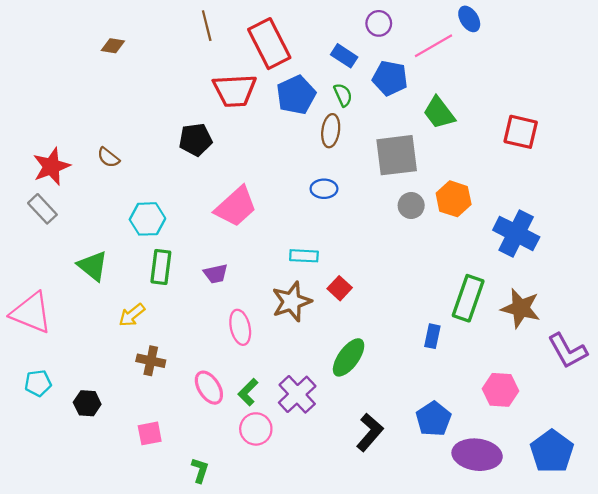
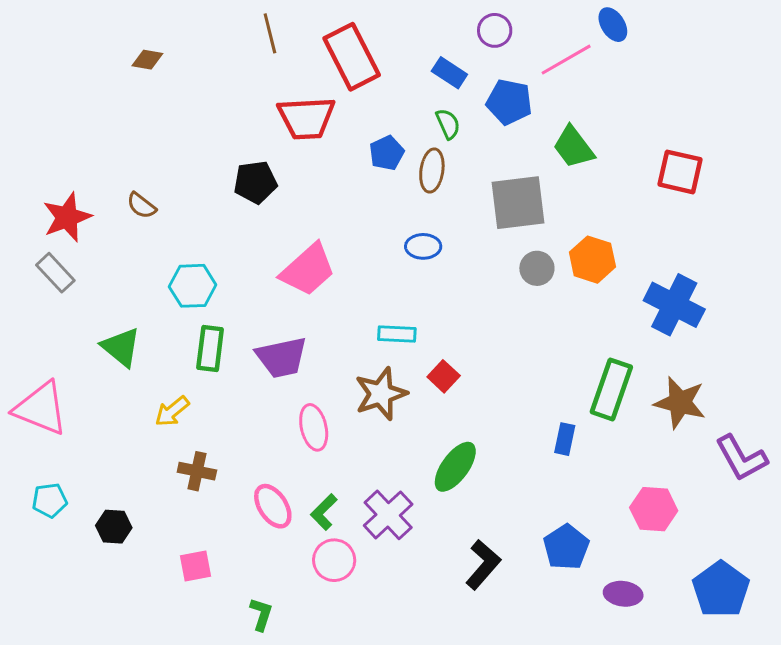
blue pentagon: (296, 95) -> (387, 153), moved, size x0.7
purple trapezoid: (216, 274) -> (282, 357), size x1.6
purple ellipse: (477, 455) -> (623, 594), size x0.6

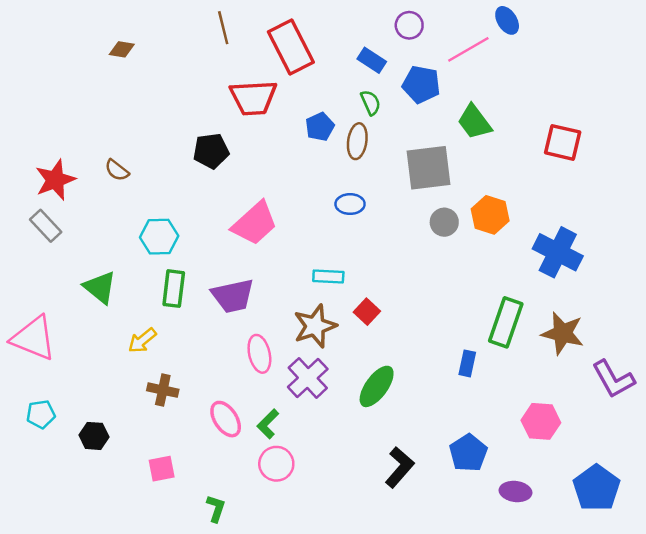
purple cross: (388, 515) -> (308, 378), moved

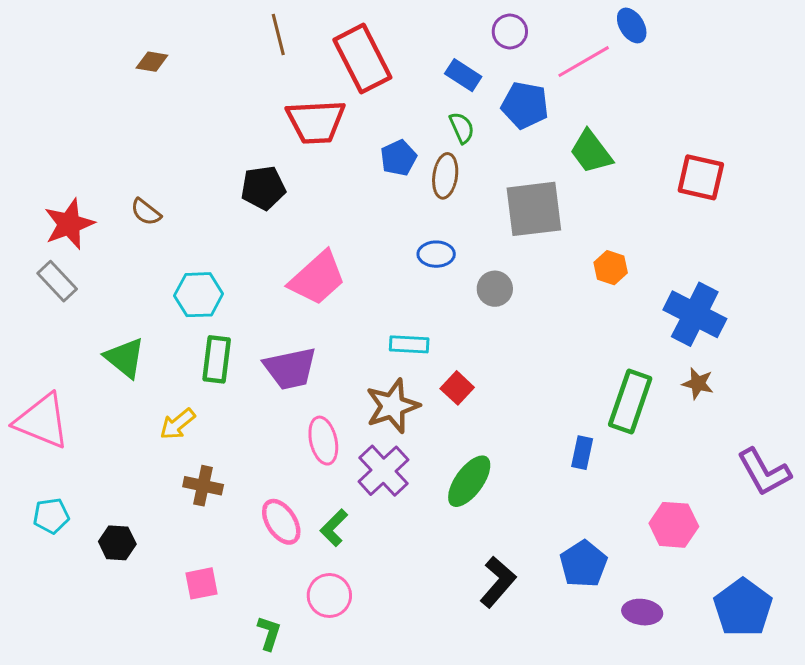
orange hexagon: (490, 215) -> (611, 268), size x0.7
gray circle: (444, 222) -> (495, 289), moved
brown star: (563, 333) -> (698, 383), moved, size x0.6
pink circle: (276, 464) -> (329, 595), moved

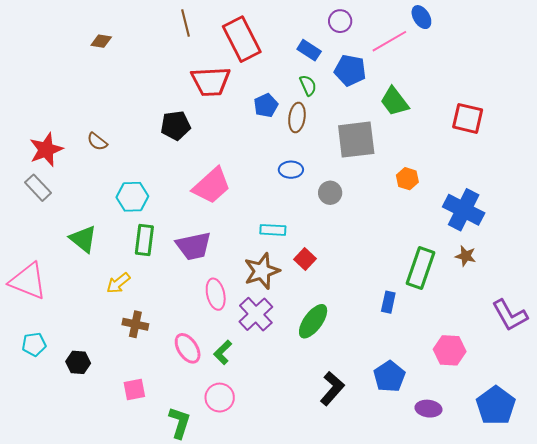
green L-shape: (269, 633) -> (180, 423), size x1.4

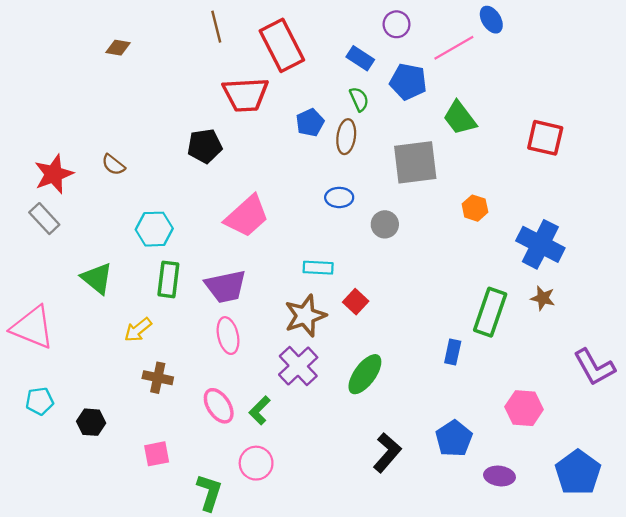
pink ellipse: (216, 294) -> (228, 336), moved

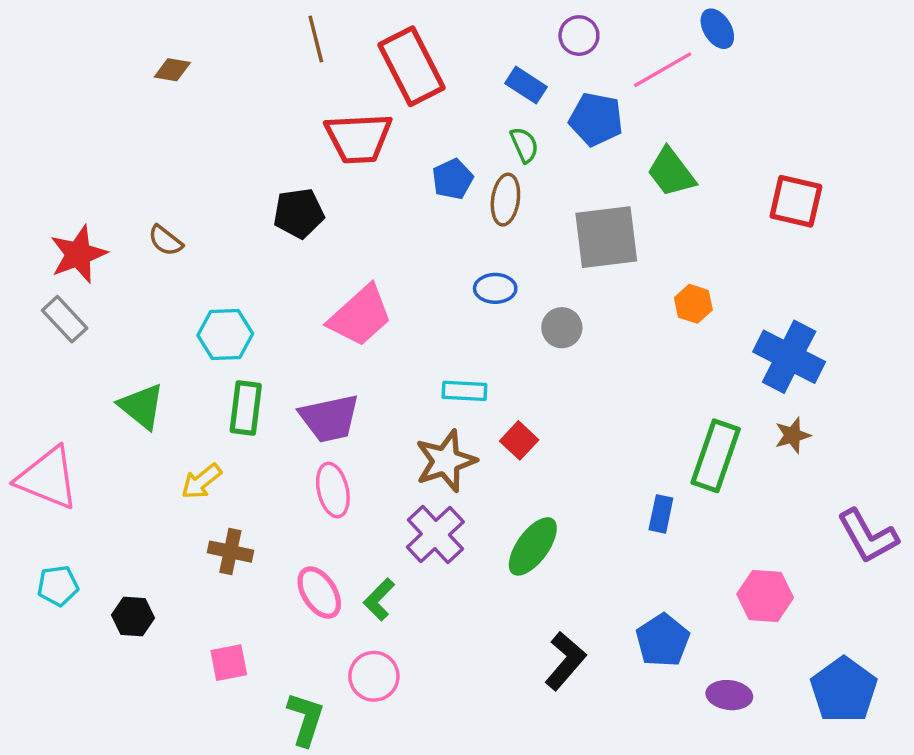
brown star: (543, 298) -> (793, 435), turned -30

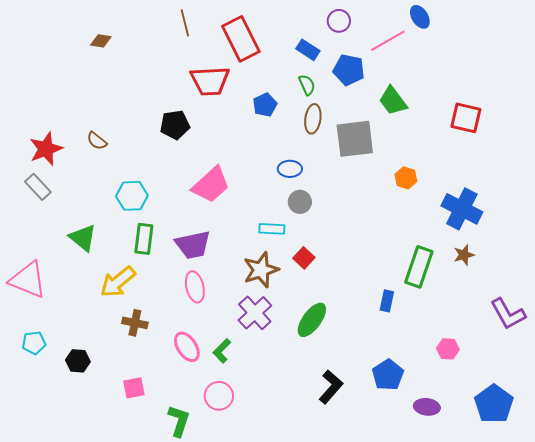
brown ellipse: (505, 200) -> (313, 119), moved
gray circle: (562, 328) -> (300, 202), moved
yellow arrow: (201, 481) -> (118, 282), size x1.5
pink hexagon: (765, 596) -> (448, 349), size x0.7

